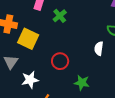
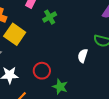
red circle: (60, 61) -> (42, 71), moved

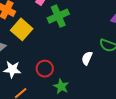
green cross: (50, 17) -> (58, 16), size x1.5

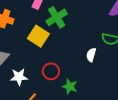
yellow square: (22, 29) -> (38, 36), moved

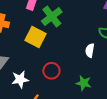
green star: (70, 87) -> (84, 83), moved

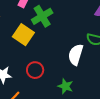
white semicircle: (90, 50) -> (76, 55), size x1.5

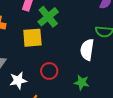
yellow square: (23, 35) -> (32, 38), turned -30

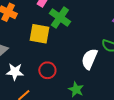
green cross: (48, 17) -> (60, 17), turned -30

